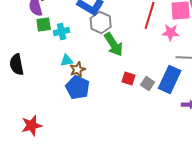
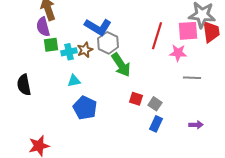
brown star: (78, 70) -> (85, 50), moved
blue rectangle: (170, 80) -> (156, 124), moved, size x0.6

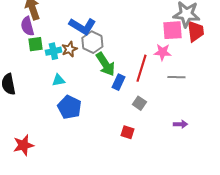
red line: (157, 36) -> (141, 68), moved
red square: (136, 99) -> (127, 132), moved
blue rectangle: (156, 124) -> (118, 82), moved

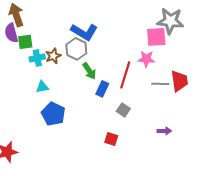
blue L-shape: (82, 26) -> (84, 32), moved
red trapezoid: (195, 31) -> (179, 81), moved
green square: (35, 44) -> (25, 42), moved
green arrow: (105, 64) -> (89, 71), size x0.7

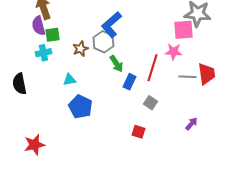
blue L-shape: (84, 32) -> (111, 25), turned 108
cyan cross: (37, 58) -> (43, 53), moved
purple arrow: (164, 131) -> (191, 124), turned -48

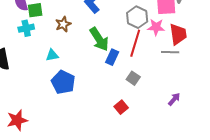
gray hexagon: (103, 42) -> (137, 17), moved
green arrow: (116, 64) -> (99, 39), size x1.4
red trapezoid: (206, 74) -> (178, 34), moved
red square: (138, 132) -> (121, 107), turned 32

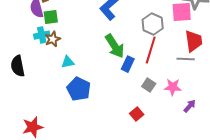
brown star: (63, 24) -> (53, 39), moved
pink star: (156, 27) -> (173, 87), moved

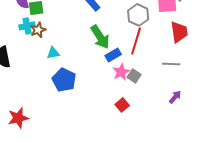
gray line: (186, 59) -> (171, 64), moved
blue rectangle: (128, 64) -> (113, 55), turned 35
pink star: (173, 87) -> (121, 72), moved, turned -30

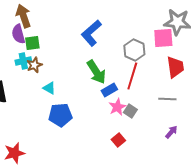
cyan triangle: (53, 53) -> (49, 88), turned 40
blue pentagon: (64, 80) -> (60, 115), turned -30

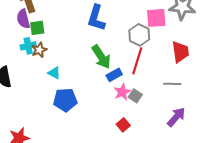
blue L-shape: (91, 33) -> (96, 18), turned -32
pink square: (163, 38) -> (156, 18), moved
purple arrow: (171, 132) -> (176, 117), size x1.5

